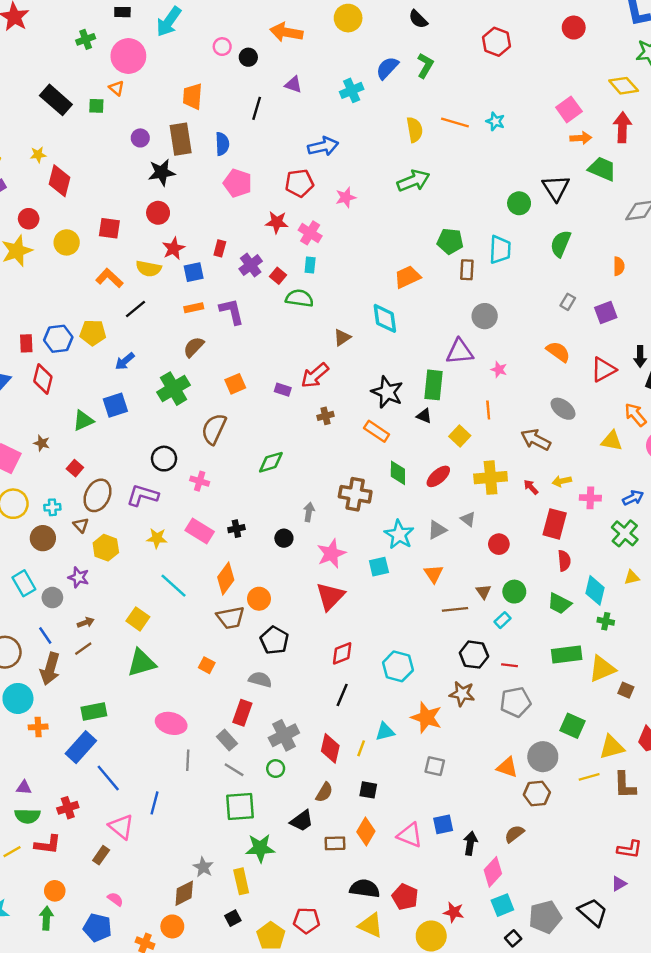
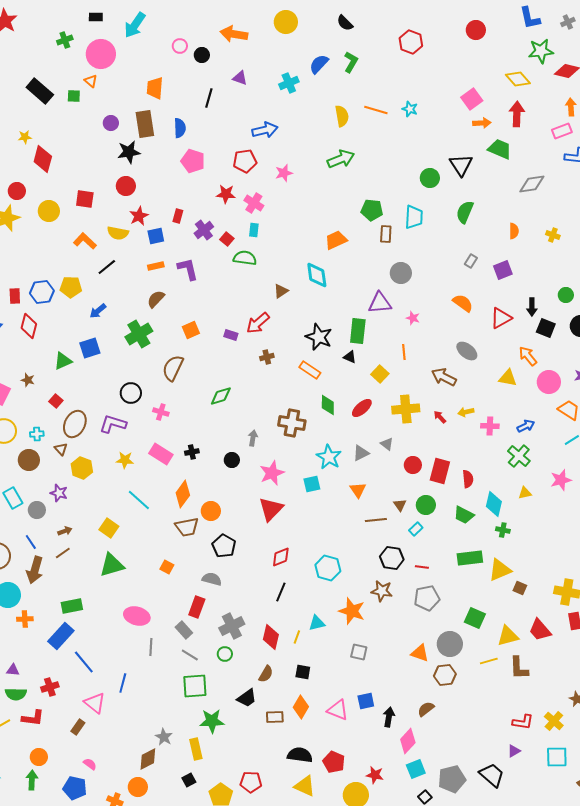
red rectangle: (555, 524) -> (440, 471), moved

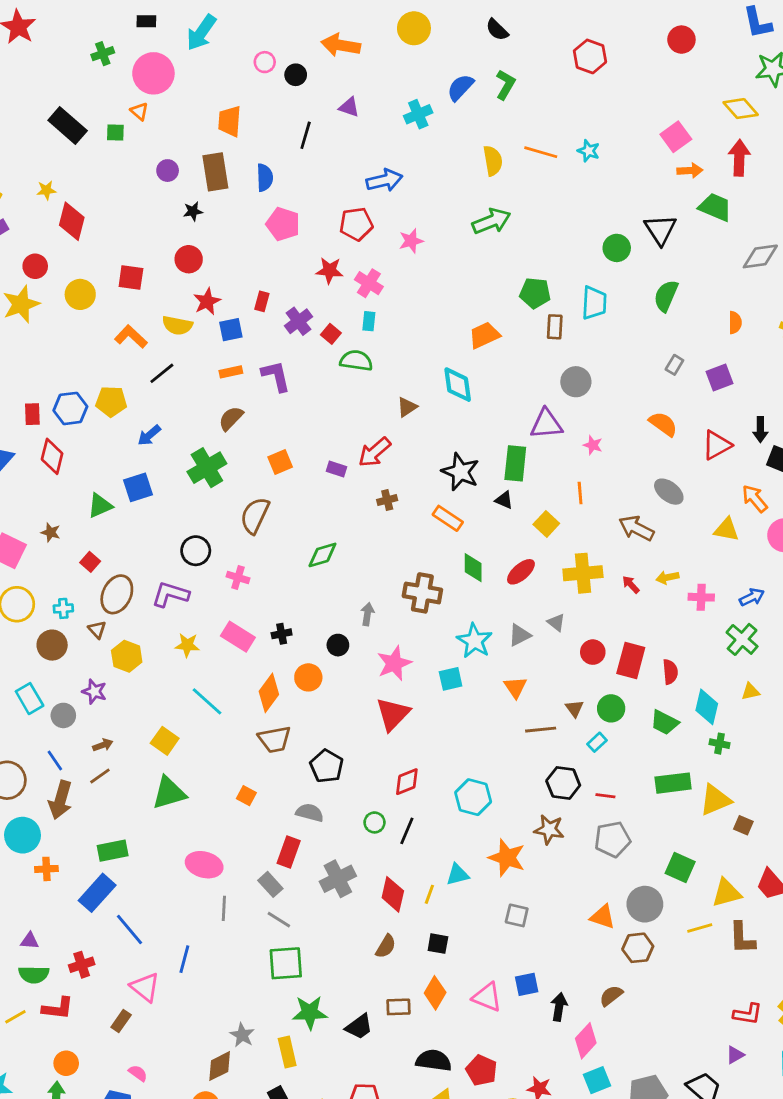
black star: (129, 152) -> (193, 211), size x0.6
orange circle: (211, 511) -> (308, 677), moved
green circle: (225, 654) -> (375, 822), moved
black trapezoid: (247, 698) -> (359, 1027), moved

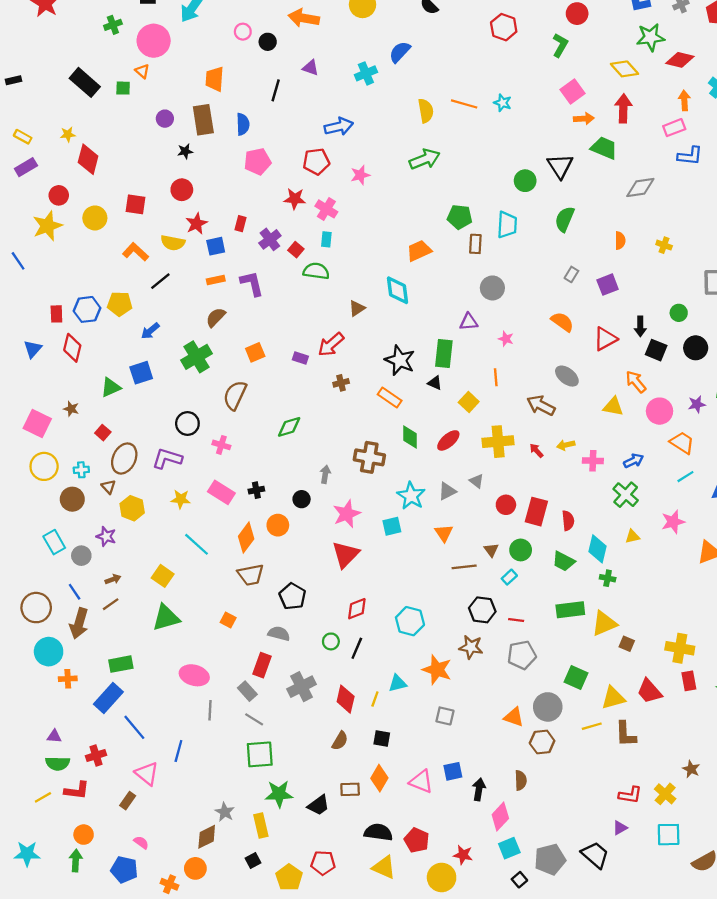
green L-shape: (505, 85) -> (560, 45), moved
pink pentagon: (283, 224) -> (257, 161), turned -30
purple triangle: (546, 424) -> (469, 322), size x0.7
brown semicircle: (611, 996) -> (521, 780), turned 126

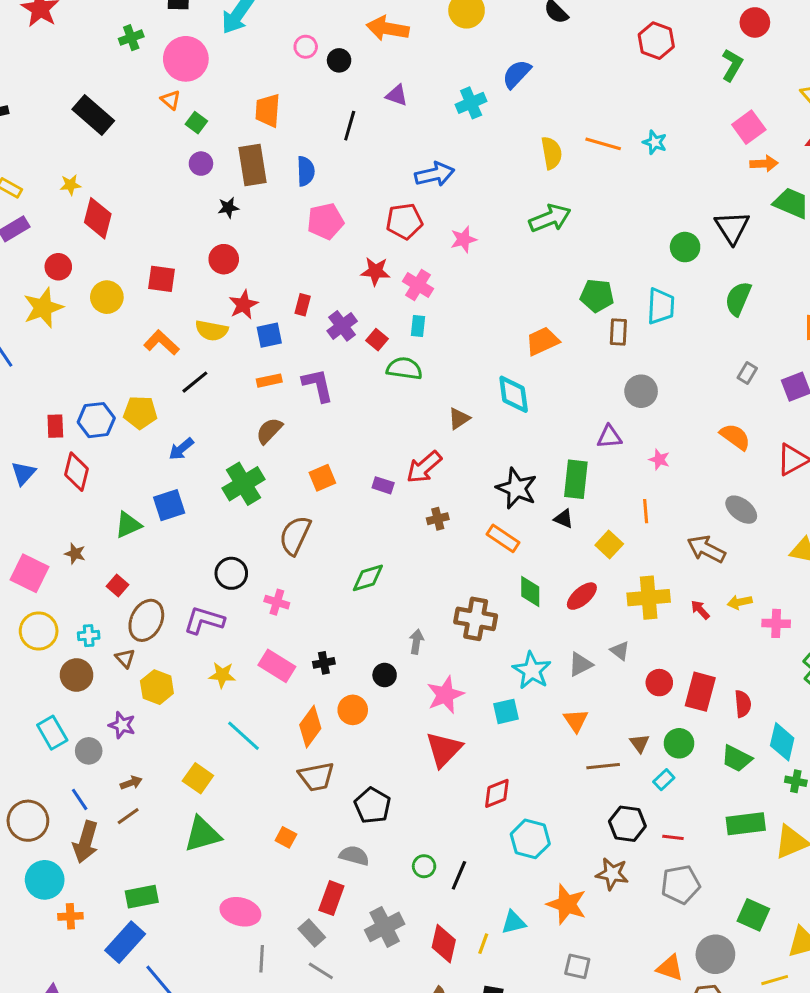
green square: (123, 88) -> (196, 123), moved, turned 35
red diamond: (357, 609) -> (497, 793), moved

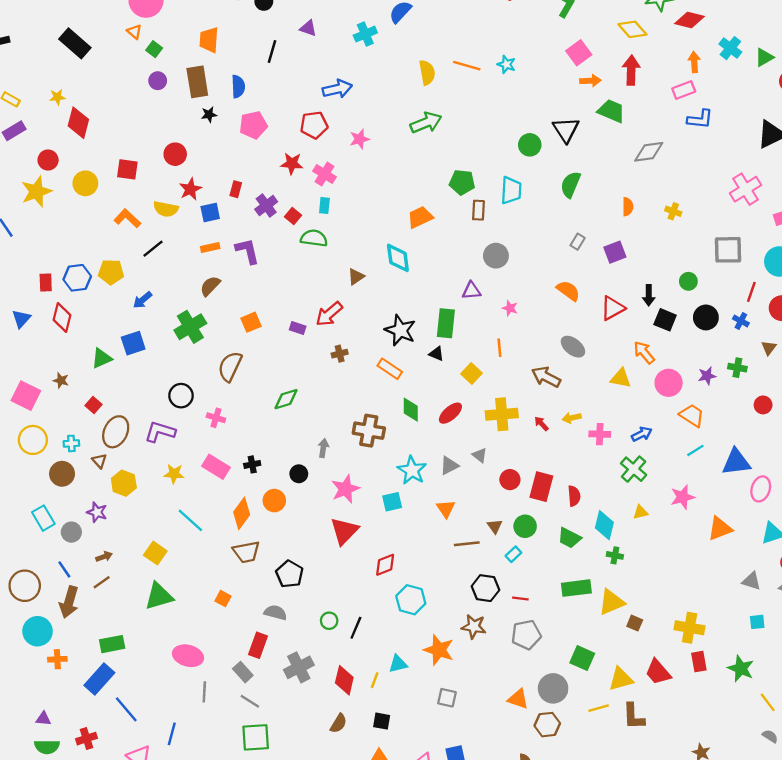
black star: (228, 208) -> (209, 115), moved

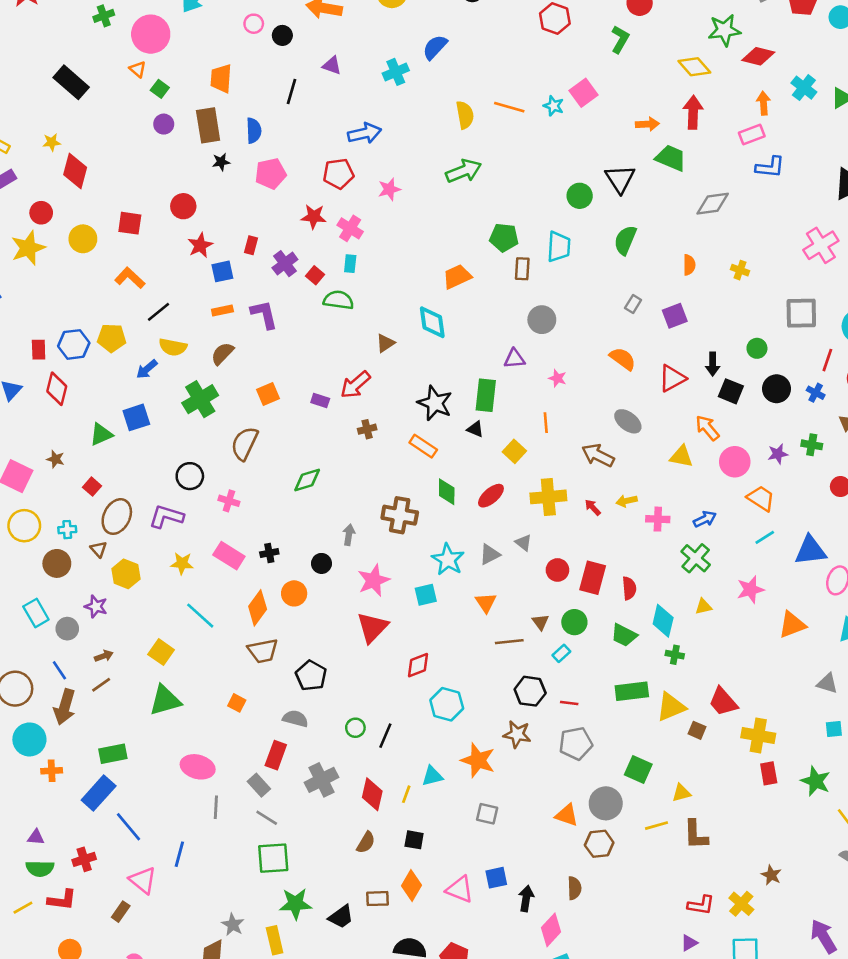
pink square: (579, 53) -> (584, 93), moved
yellow semicircle: (166, 209) -> (173, 347), moved
red trapezoid: (658, 672) -> (723, 702), moved
yellow triangle: (621, 679) -> (681, 793), size x0.7

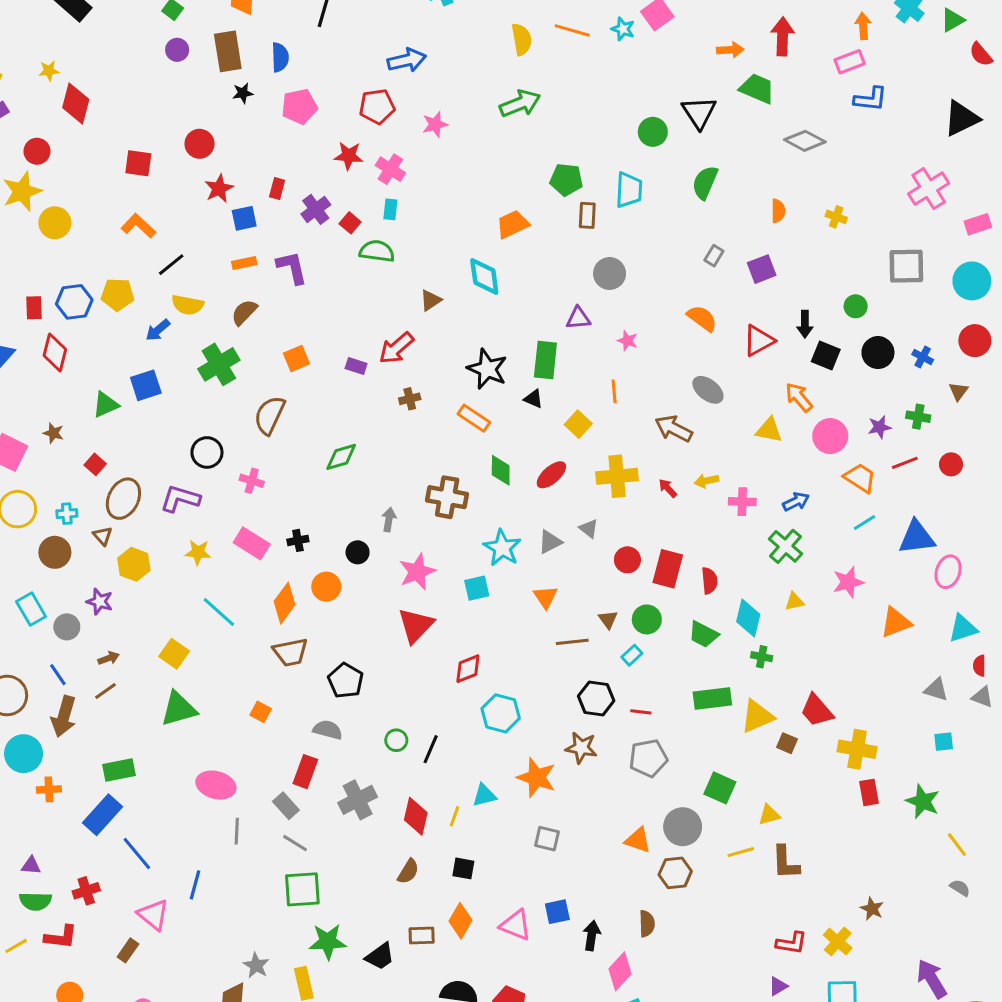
gray diamond: (713, 204) -> (805, 141), turned 36
yellow circle: (83, 239) -> (55, 223), moved
red line: (827, 360) -> (905, 463), moved, turned 50

